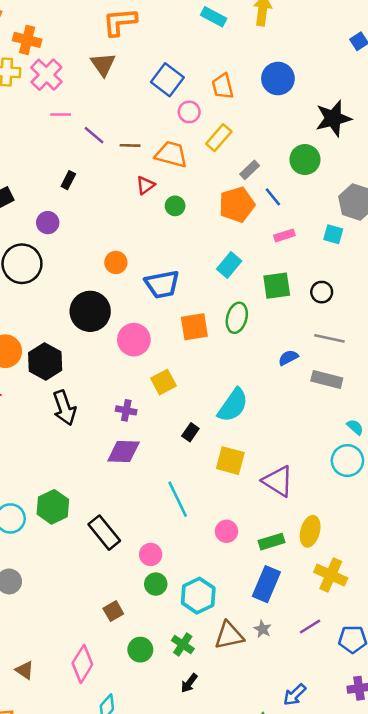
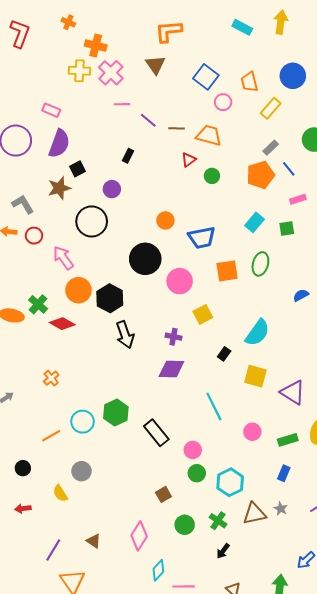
yellow rectangle: (219, 138) -> (271, 108), moved
green square: (277, 286) -> (287, 229), moved, size x0.7
blue rectangle: (266, 584) -> (284, 473), size x0.6

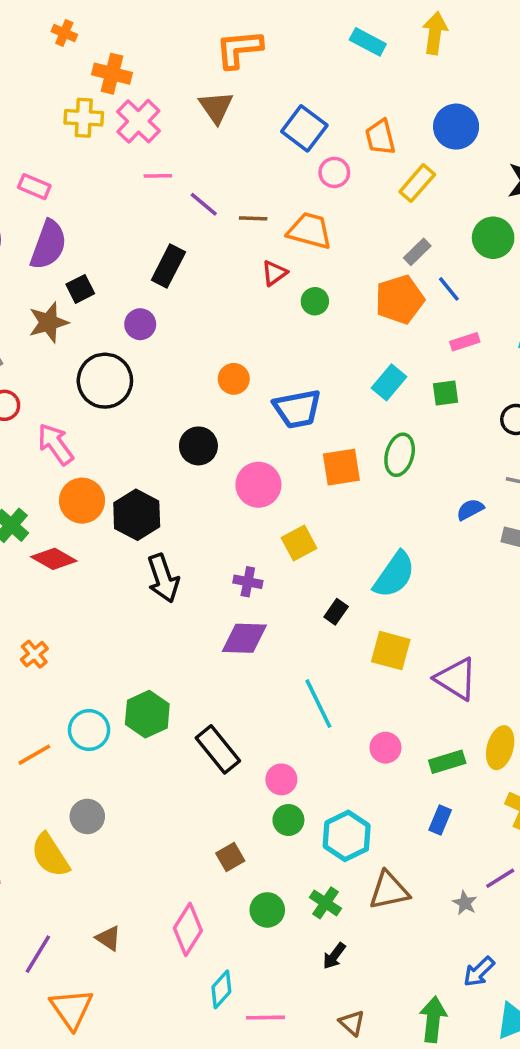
black rectangle: (128, 156) -> (168, 266), size x1.6
black circle: (145, 259) -> (198, 446), size x0.7
yellow semicircle: (60, 493) -> (50, 855), size x1.5
gray star: (281, 509) -> (465, 903), moved

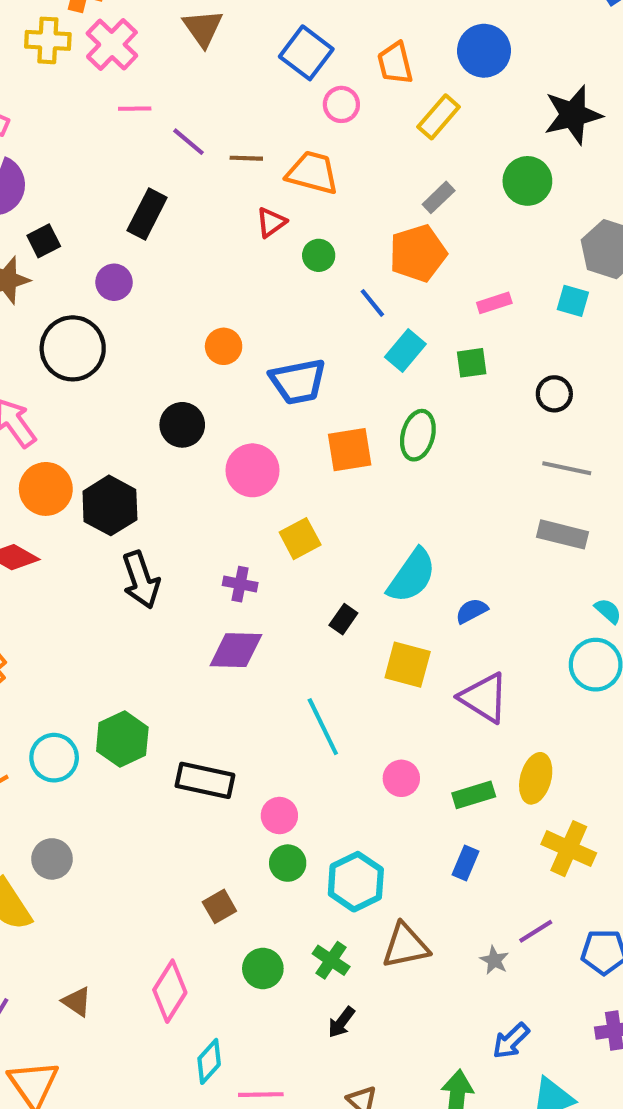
blue line: (449, 289) -> (372, 303), moved
blue semicircle: (470, 509) -> (472, 611), moved
black rectangle: (218, 749) -> (205, 780), turned -39

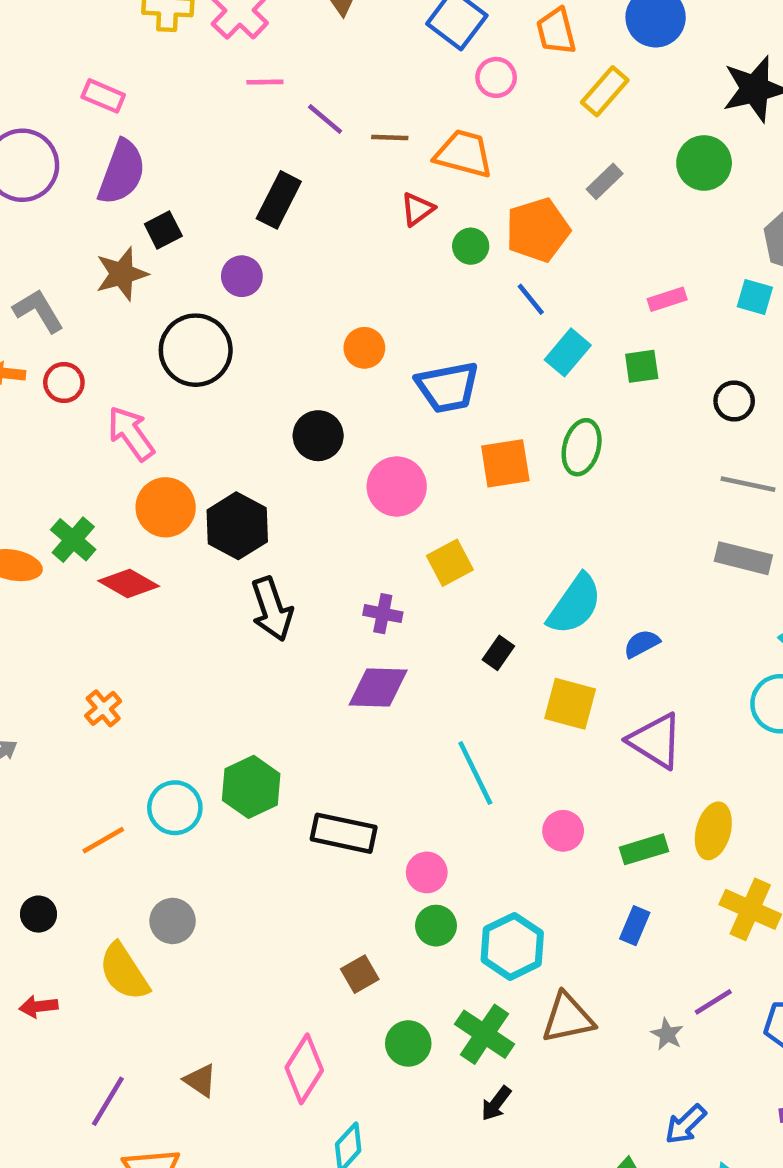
orange pentagon: (418, 253) -> (538, 230), moved
green cross: (331, 960) -> (485, 1034), size x1.4

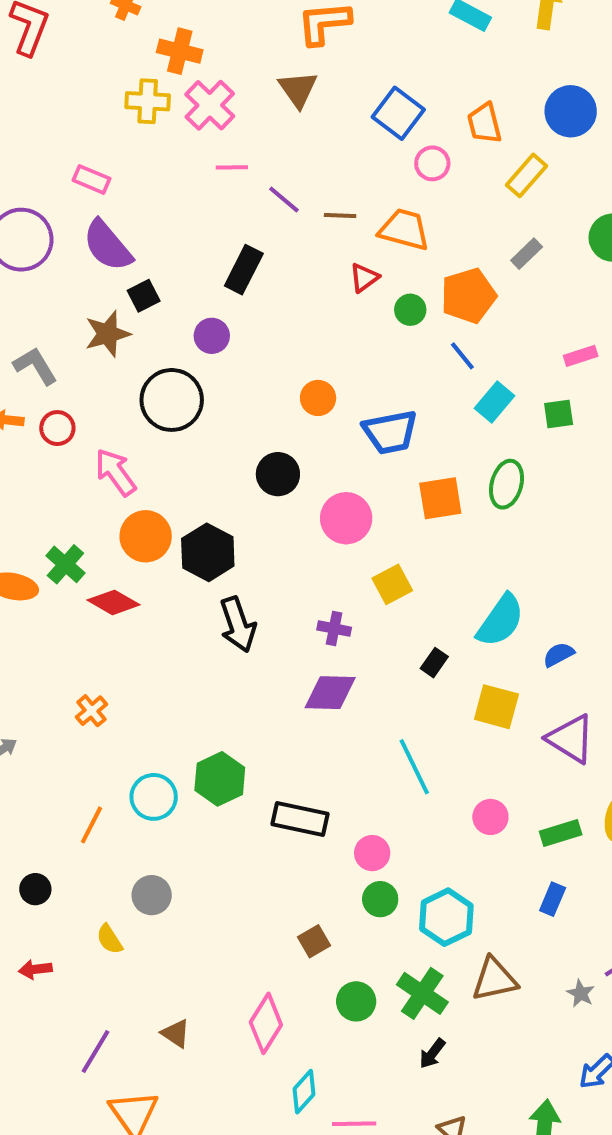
purple semicircle: (122, 172) -> (108, 246), turned 120
orange line: (103, 840) -> (91, 825), turned -33
yellow semicircle: (124, 972) -> (110, 939), size x0.6

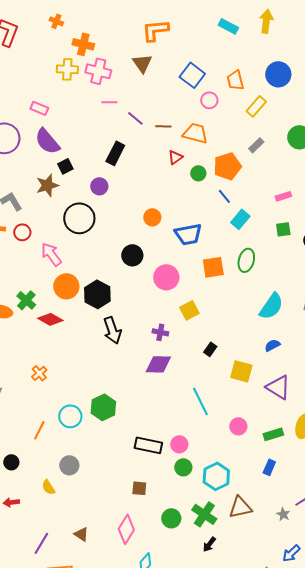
pink cross: (210, 105) -> (98, 71), turned -30
green square: (559, 414) -> (283, 229), moved
cyan semicircle: (500, 620) -> (271, 306), moved
black rectangle: (300, 819) -> (148, 445), moved
brown square: (314, 941) -> (139, 488), moved, turned 35

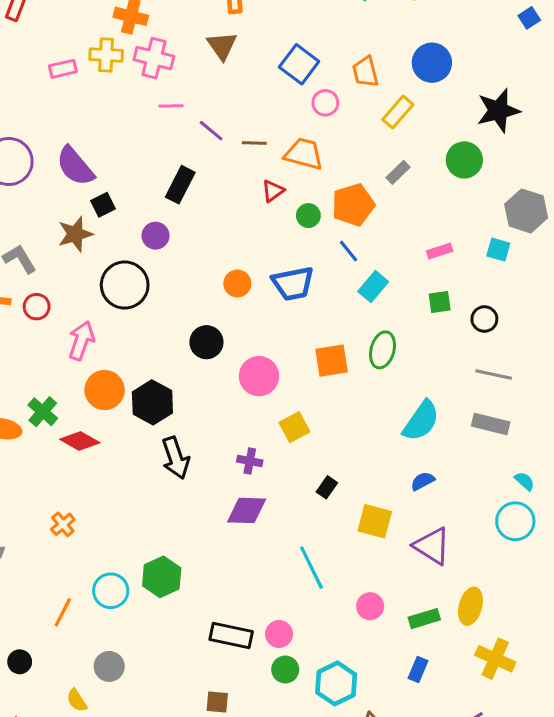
pink rectangle: (39, 108) -> (63, 69), moved, turned -36
blue trapezoid: (188, 234) -> (293, 283), moved
pink arrow: (51, 254) -> (81, 341), turned 55

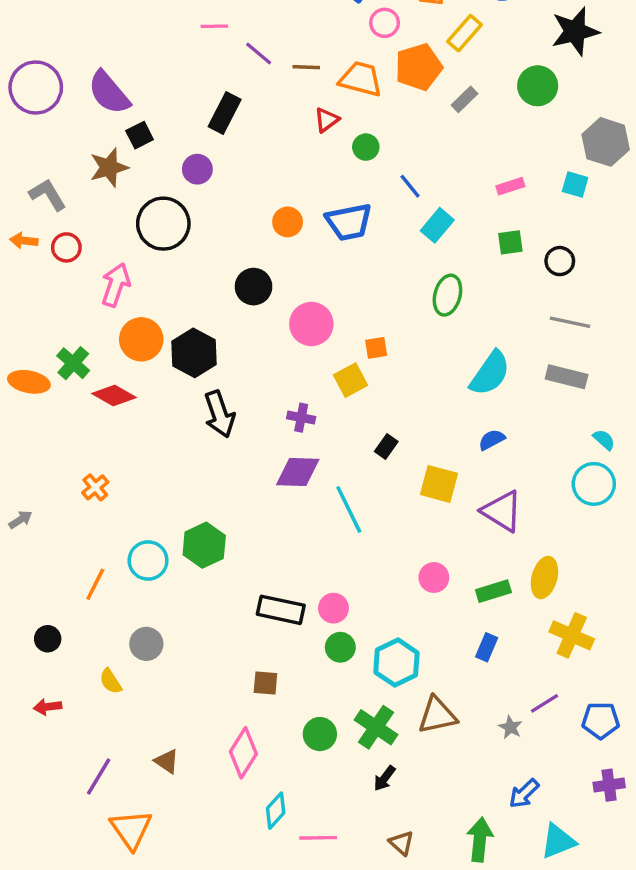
orange pentagon: (353, 205) -> (419, 67), moved
orange square: (332, 361) -> (376, 348), moved, size x0.6
cyan line: (311, 568) -> (349, 509), moved

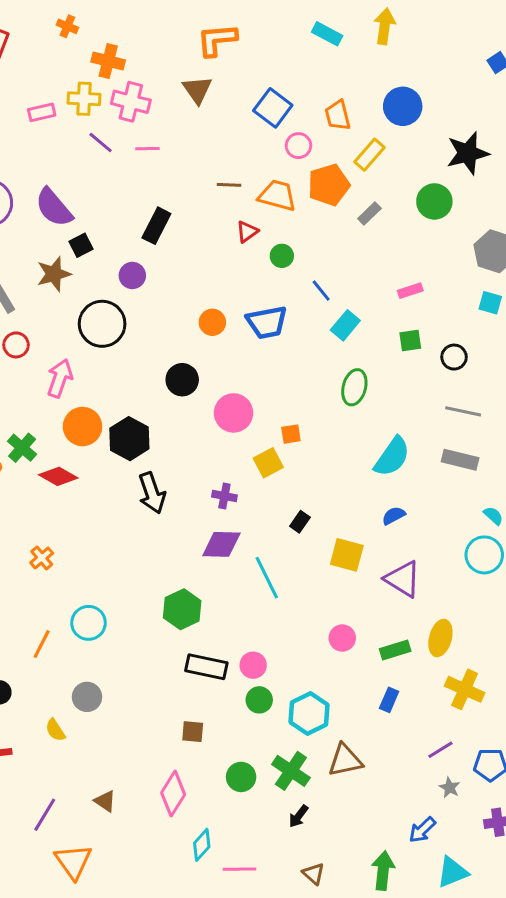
purple line: (259, 53) -> (101, 143), moved
cyan square: (575, 184) -> (490, 303), moved
green hexagon: (204, 545) -> (182, 609), moved
gray star: (510, 727) -> (450, 788), moved

